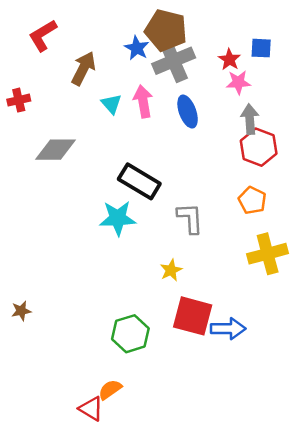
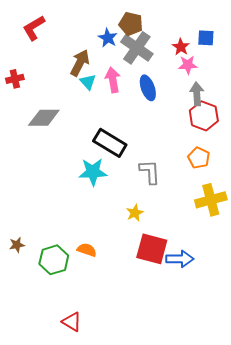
brown pentagon: (166, 30) -> (131, 24), size x0.7
gray cross: (174, 61) -> (137, 48), turned -32
brown arrow: (83, 68) -> (80, 63), moved
green hexagon: (130, 334) -> (54, 260), moved
orange semicircle: (110, 390) -> (87, 250), moved, turned 54

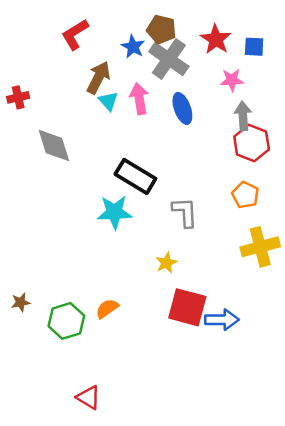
red L-shape: (34, 28) -> (75, 34), moved
red star: (181, 47) -> (216, 39), moved, size x1.4
gray diamond: (44, 118) -> (54, 146), turned 72
orange semicircle: (87, 250) -> (107, 309), turned -54

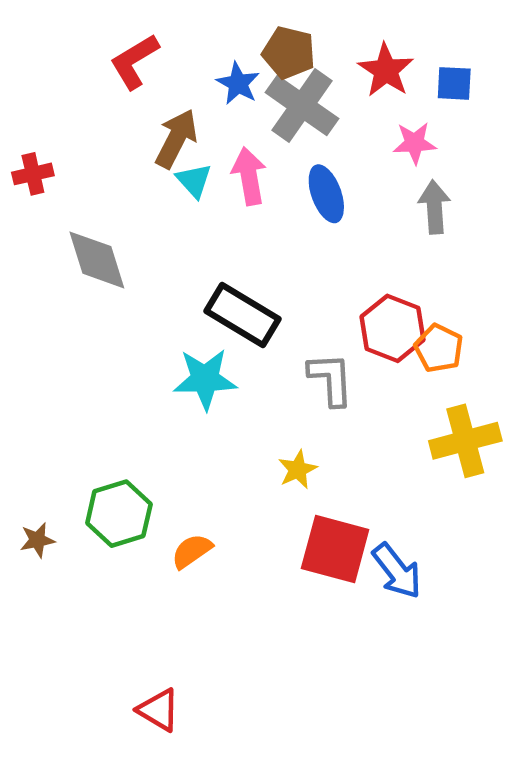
red hexagon: (252, 143) -> (392, 328), moved
blue arrow: (222, 320) -> (397, 571), turned 52
green hexagon: (66, 321) -> (119, 514), moved

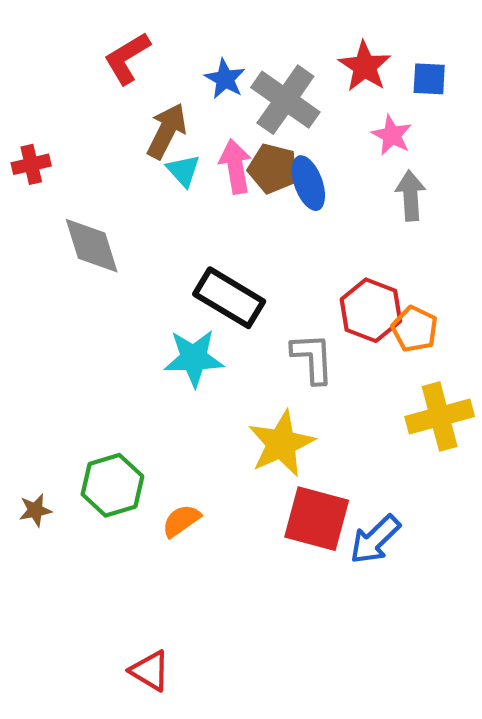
brown pentagon: (289, 53) -> (273, 168), moved
pink star: (415, 143) -> (392, 135), turned 30
yellow star: (298, 470) -> (281, 444), size x1.8
blue arrow: (397, 571) -> (375, 539), turned 84

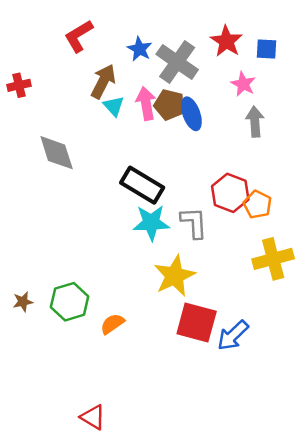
red cross: (31, 164) -> (19, 85), moved
cyan star: (194, 358) -> (151, 223), moved
brown star: (35, 510) -> (23, 302), moved

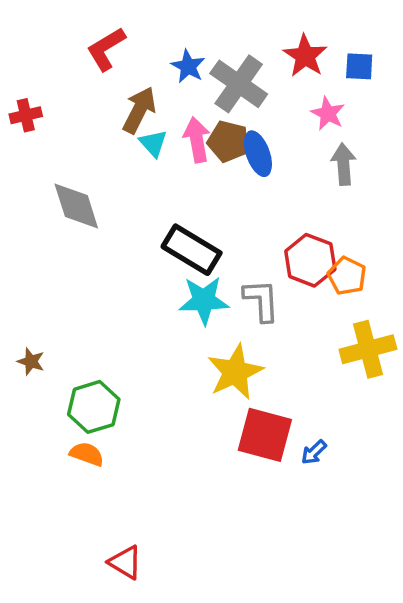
brown star: (23, 302) -> (31, 361), moved, turned 30
orange semicircle: (112, 324) -> (87, 454), moved, turned 55
blue arrow: (233, 335) -> (314, 452), size x0.6

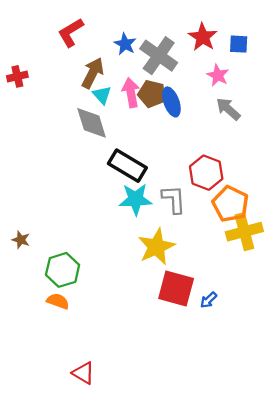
gray arrow: (344, 164) -> (228, 109), turned -44
gray diamond: (76, 206) -> (92, 123), moved
orange pentagon: (347, 276) -> (231, 204), moved, size x1.4

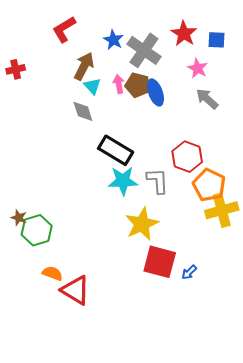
pink arrow: (131, 93) -> (119, 84), size x0.7
gray diamond: (92, 123) -> (83, 111), size x0.7
green hexagon: (63, 270) -> (37, 230), moved
red triangle: (83, 373) -> (76, 290), moved, size x1.4

